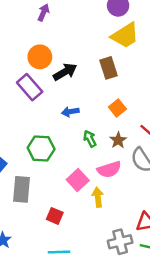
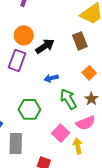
purple rectangle: (30, 87) -> (17, 60), turned 65
green arrow: (90, 139) -> (68, 99), size x1.5

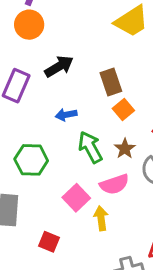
orange circle: (24, 35) -> (29, 25), moved
brown rectangle: (80, 41) -> (111, 82), moved

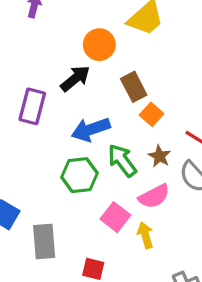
orange circle: (29, 25) -> (99, 45), moved
blue arrow: (66, 115) -> (91, 129), size x1.6
green hexagon: (31, 160) -> (79, 175), moved

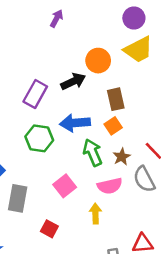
orange square: (152, 114) -> (113, 126), moved
green hexagon: (79, 175) -> (39, 138), moved
pink square: (115, 217) -> (65, 186), moved

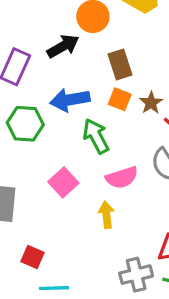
orange square: (113, 126) -> (120, 99), turned -30
brown star: (122, 157) -> (151, 103), moved
red square: (49, 229) -> (33, 257), moved

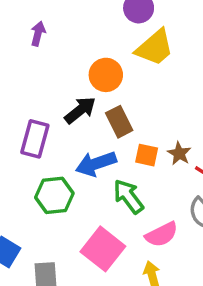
brown rectangle: (120, 64) -> (119, 122), moved
pink square: (63, 182) -> (103, 249), size x1.4

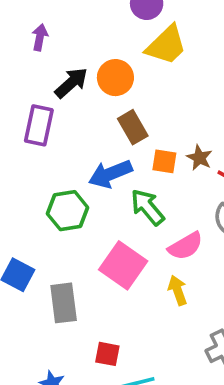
black arrow: (80, 110) -> (71, 83), moved
purple rectangle: (35, 139) -> (39, 125), moved

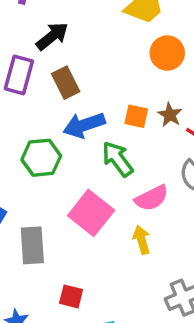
orange circle: (115, 78) -> (167, 53), moved
brown rectangle: (133, 127) -> (66, 83), moved

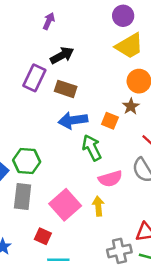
brown rectangle: (66, 83) -> (66, 89), turned -55
brown star: (170, 115) -> (131, 106), moved
green hexagon: (41, 158) -> (27, 161), moved
pink square: (91, 213) -> (65, 205), moved

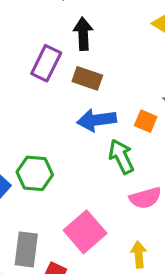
black arrow: (62, 55) -> (83, 34), turned -65
gray rectangle: (23, 196) -> (26, 249), moved
yellow arrow: (98, 206) -> (139, 255), moved

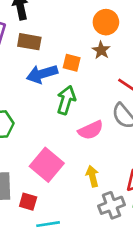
orange square: (146, 121) -> (72, 63), moved
green arrow: (121, 157) -> (66, 100), turned 52

